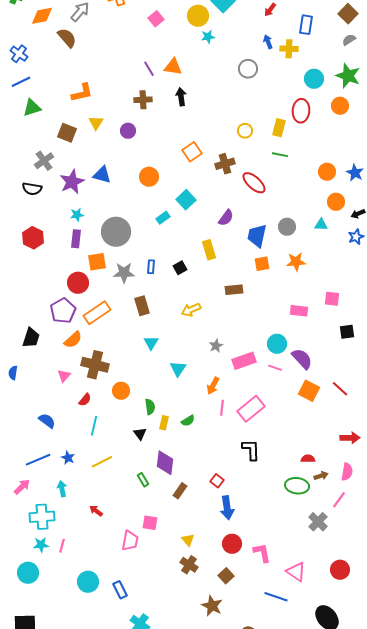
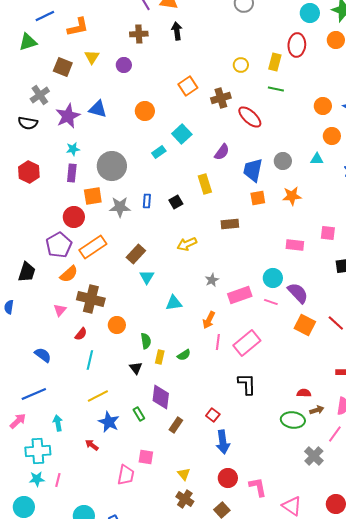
blue line: (21, 82) -> (45, 16), moved
brown rectangle: (142, 306) -> (136, 254), moved, turned 60
cyan triangle: (178, 369) -> (174, 303), turned 48
blue star: (68, 458) -> (109, 422), moved, size x1.5

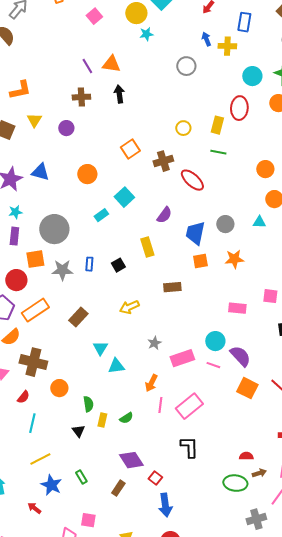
cyan triangle: (147, 277) -> (100, 348), moved
purple diamond: (161, 397) -> (131, 460), moved, turned -40
gray cross: (314, 456) -> (256, 519), turned 30

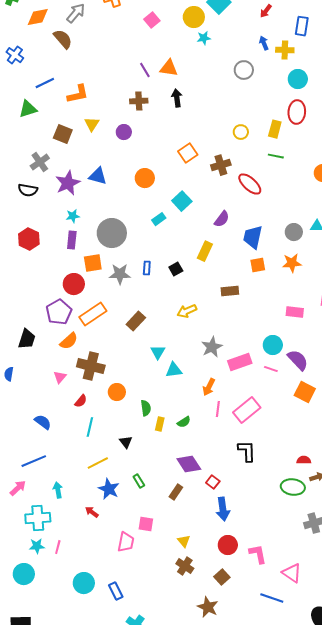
cyan circle: (252, 76) -> (298, 79), moved
gray circle: (225, 224) -> (294, 232), moved
yellow rectangle: (147, 247) -> (205, 251), turned 42
gray star: (154, 343) -> (212, 347), size x1.5
black triangle: (78, 431) -> (126, 442), moved

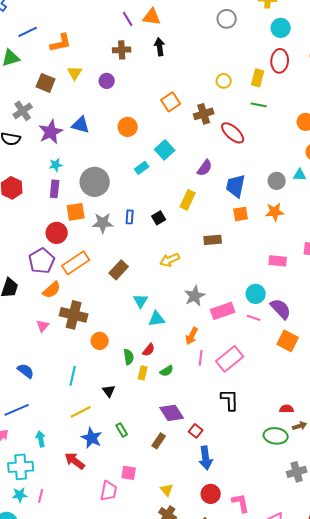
red semicircle: (81, 401) -> (149, 350), moved
red arrow: (92, 512) -> (75, 461), size x1.5

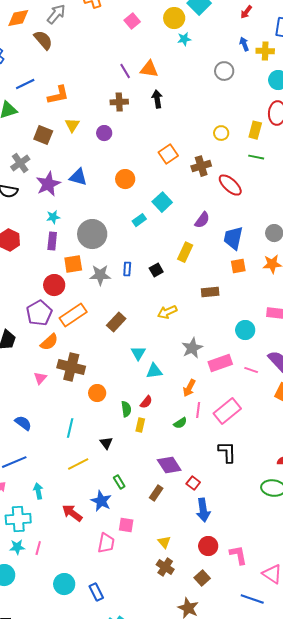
cyan circle: (256, 294) -> (245, 330), moved
green semicircle: (167, 371) -> (180, 423), moved
blue star: (92, 438) -> (101, 501), moved

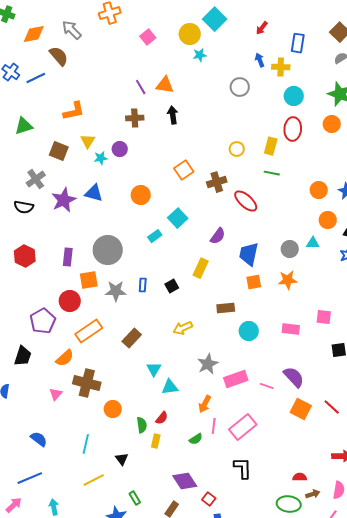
gray arrow: (56, 14) -> (72, 30), turned -85
blue line: (25, 84) -> (36, 78), moved
cyan star: (53, 217) -> (101, 158), moved
purple pentagon: (39, 313) -> (43, 321), moved
cyan circle: (245, 330) -> (249, 331), moved

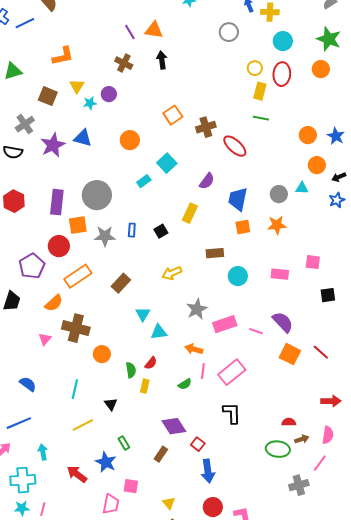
brown cross: (135, 118) -> (124, 63), turned 30
yellow circle: (237, 149) -> (255, 68), moved
purple rectangle: (68, 257) -> (57, 202), size x1.4
orange arrow: (205, 404) -> (194, 349), turned 78

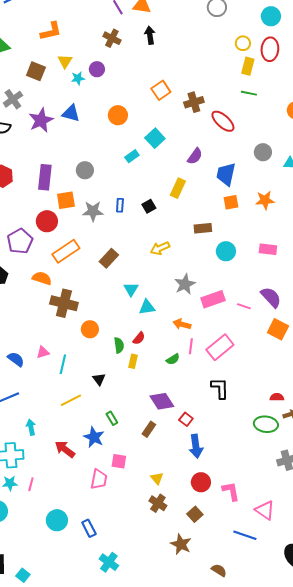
gray circle: (279, 194) -> (263, 152), moved
gray circle: (97, 195) -> (85, 170), size x0.6
orange semicircle: (54, 303) -> (42, 278), turned -120
pink triangle: (45, 339) -> (43, 352), moved, turned 32

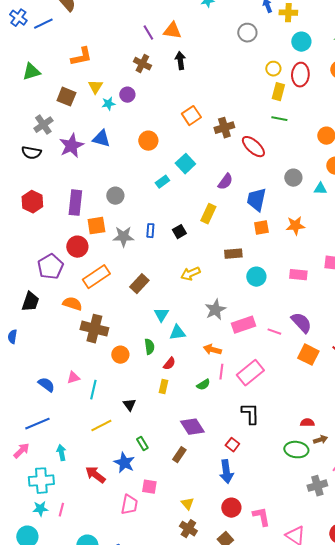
green semicircle: (119, 345) -> (149, 347), moved
red square: (186, 419) -> (232, 445), moved

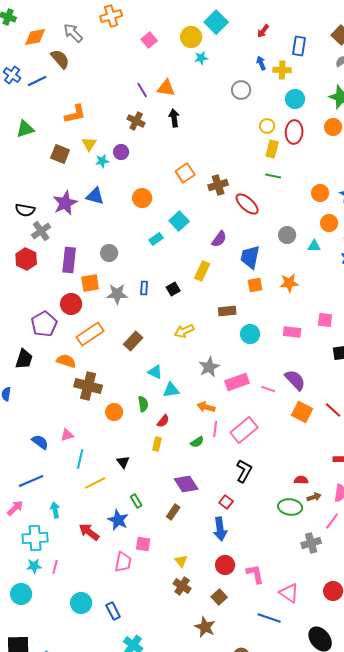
gray cross: (43, 125) -> (41, 231), moved
cyan triangle: (161, 315) -> (155, 372), turned -35
cyan line: (93, 390) -> (80, 459), moved
black L-shape: (250, 414) -> (244, 471), turned 30

